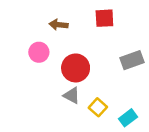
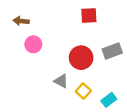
brown arrow: (59, 25) -> (21, 21), moved
red circle: (76, 68) -> (81, 58), moved

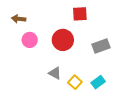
red circle: (81, 58) -> (63, 40), moved
cyan rectangle: (109, 100) -> (98, 82), moved

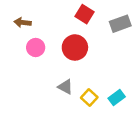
red square: (80, 14) -> (84, 14), moved, turned 35
gray rectangle: (101, 46) -> (120, 24), moved

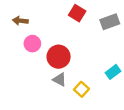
red circle: (75, 47) -> (59, 57), moved
cyan rectangle: (117, 98) -> (113, 72), moved

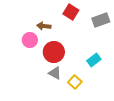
brown arrow: (20, 21) -> (44, 26), moved
cyan rectangle: (113, 72) -> (94, 60), moved

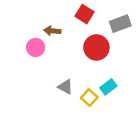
red circle: (54, 52) -> (96, 47), moved
cyan rectangle: (94, 60) -> (108, 87), moved

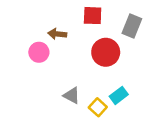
red square: (84, 14) -> (93, 16), turned -30
gray rectangle: (120, 24) -> (132, 26), turned -48

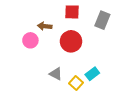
red circle: (106, 52) -> (71, 41), moved

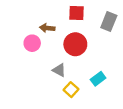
gray triangle: (56, 74) -> (59, 70), moved
yellow square: (76, 83) -> (71, 90), moved

